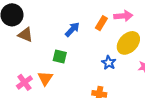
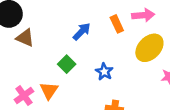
orange rectangle: (101, 23) -> (117, 24), turned -56
green square: (60, 56) -> (67, 64), turned 32
blue star: (109, 63) -> (104, 72), moved

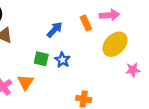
green square: (67, 64) -> (41, 59), turned -32
blue star: (104, 72) -> (62, 60), moved

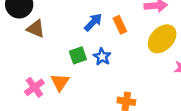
orange rectangle: (86, 23) -> (120, 25), moved
green square: (41, 59) -> (78, 55), turned -32

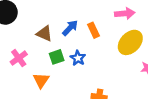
brown triangle: (36, 29) -> (44, 34), moved
pink cross: (34, 87) -> (19, 58), moved

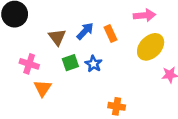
brown triangle: (44, 34) -> (57, 37), turned 30
pink cross: (19, 58) -> (29, 64), turned -36
orange triangle: (41, 80) -> (43, 88), moved

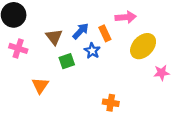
pink arrow: (144, 15) -> (126, 17), moved
pink cross: (29, 64) -> (18, 48), moved
blue star: (94, 64) -> (92, 51), moved

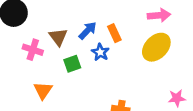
pink arrow: (126, 17) -> (159, 15), moved
pink cross: (18, 48) -> (33, 50), moved
pink star: (162, 73) -> (177, 98), moved

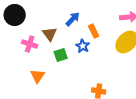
blue arrow: (88, 31) -> (73, 19), moved

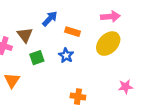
orange rectangle: (94, 31) -> (73, 32), turned -48
blue star: (83, 46) -> (66, 55), moved

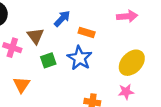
yellow ellipse: (108, 44) -> (132, 63), moved
blue star: (66, 55) -> (80, 58), size x1.5
pink star: (126, 87) -> (126, 92), moved

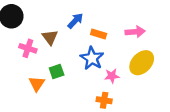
pink arrow: (127, 16) -> (135, 32), moved
green square: (48, 60) -> (57, 72), moved
pink star: (126, 92) -> (112, 76), moved

